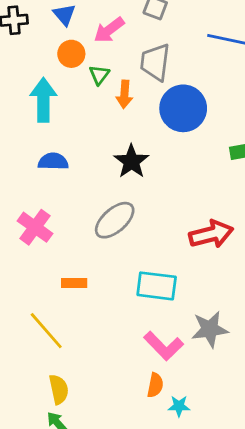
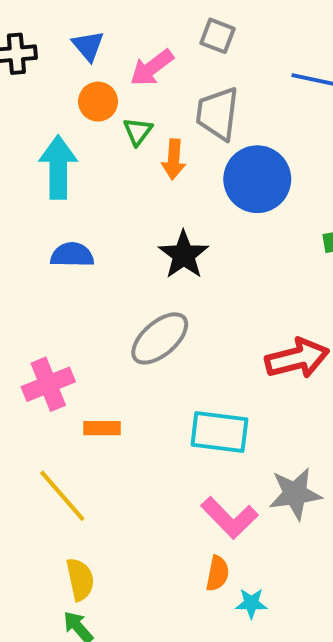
pink cross: (35, 227) -> (48, 384), moved, turned 32

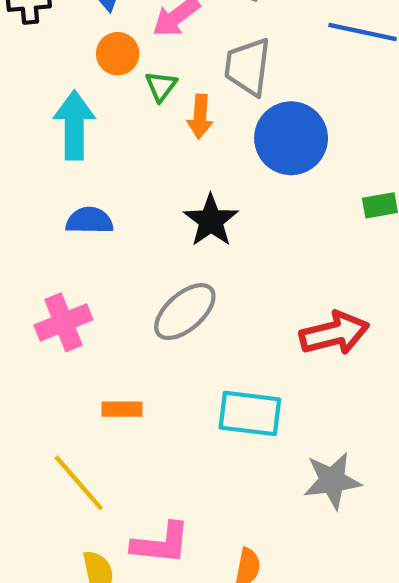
pink cross: (48, 384) -> (63, 322), moved
pink L-shape: (229, 518) -> (161, 543), moved, turned -40

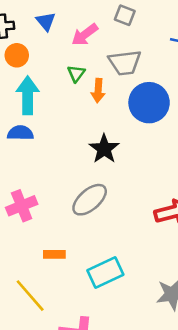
orange circle: (118, 54) -> (17, 55), moved
gray trapezoid: (248, 67) -> (125, 63), turned -104
blue semicircle: (89, 221) -> (20, 133), moved
cyan rectangle: (250, 413) -> (105, 273), moved, turned -32

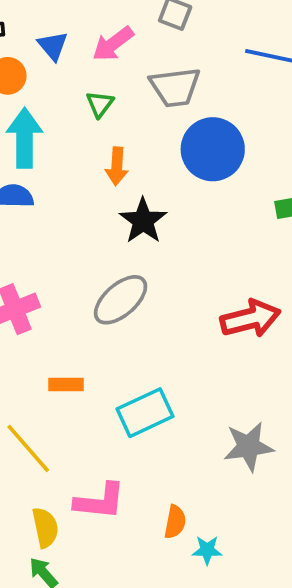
blue triangle: (46, 21) -> (53, 46), moved
orange arrow: (98, 90) -> (117, 166), moved

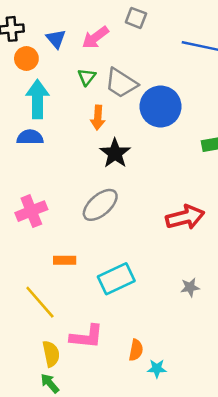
gray trapezoid: (175, 87) -> (121, 83), moved, turned 40
gray star: (248, 447) -> (190, 287), moved, size x0.6

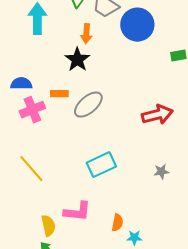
blue semicircle: (30, 137) -> (21, 84), moved
black star: (115, 153) -> (77, 60), moved
orange rectangle: (65, 260) -> (59, 94), moved
yellow line: (40, 302) -> (31, 169), moved

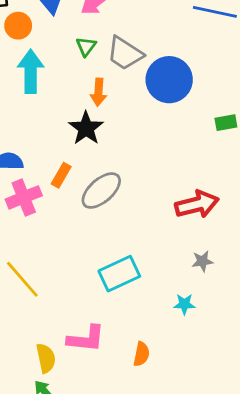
orange rectangle: (59, 94) -> (61, 175), turned -60
gray star: (161, 172) -> (202, 261), moved
cyan star: (134, 238) -> (184, 304), moved

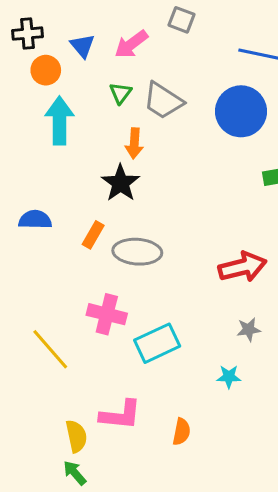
blue circle: (169, 80) -> (241, 111), moved
gray ellipse: (101, 191) -> (137, 252), turned 45
pink cross: (24, 197) -> (107, 314), moved, turned 36

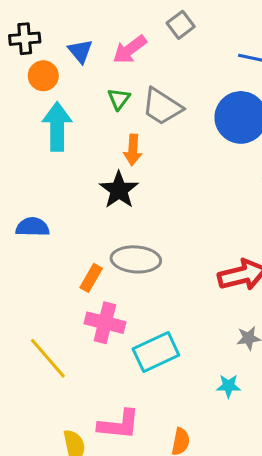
gray square: (182, 20) -> (181, 25), turned 32
orange rectangle: (93, 235) -> (91, 278), moved

